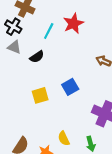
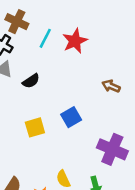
cyan line: (49, 31) -> (45, 38), moved

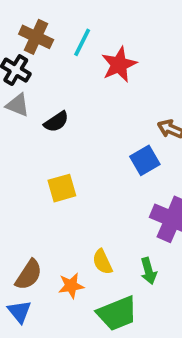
cyan line: (45, 38) -> (82, 42), moved
blue square: (71, 117) -> (145, 160), moved

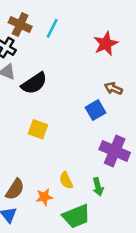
red star: (119, 65) -> (106, 44), moved
black semicircle: (56, 122) -> (34, 83), size x1.5
yellow square: (62, 188) -> (38, 129), turned 36

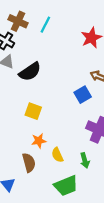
brown semicircle: (15, 189) -> (29, 163), moved, turned -48
orange star: (44, 197) -> (39, 141), moved

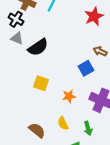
orange star: (39, 141) -> (69, 96), moved
brown semicircle: (29, 163) -> (37, 130), turned -36

